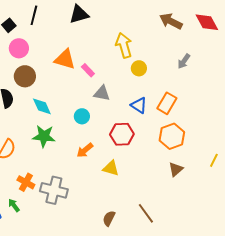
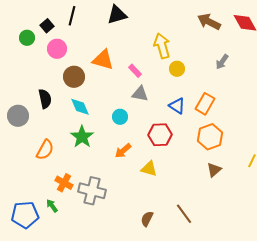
pink rectangle: (88, 70) -> (135, 71), moved
brown circle: (25, 76) -> (74, 77), moved
green star: (44, 136) -> (82, 137), turned 30

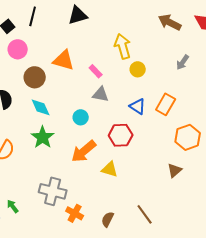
orange hexagon: (210, 137) -> (188, 137), moved
orange arrow: (123, 151) -> (84, 151), size x1.5
orange cross: (64, 183) -> (75, 213), moved

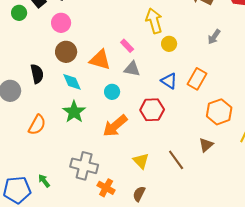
pink circle: (18, 49) -> (61, 23), moved
orange triangle: (64, 60) -> (100, 60), moved
yellow triangle: (110, 169) -> (141, 161), moved, turned 30
brown line: (145, 214) -> (176, 160), moved

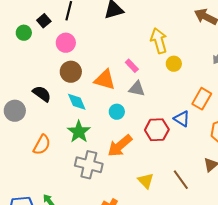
black semicircle: (37, 74) -> (42, 94), turned -42
blue triangle: (169, 81) -> (182, 119), moved
gray cross: (84, 166) -> (89, 165), moved

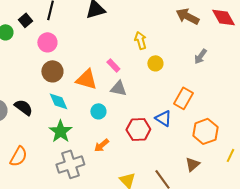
yellow arrow: (159, 41) -> (140, 40), size x0.7
black semicircle: (42, 94) -> (23, 107), moved
orange semicircle: (42, 145) -> (18, 156), moved
orange arrow: (120, 146) -> (101, 145), size x0.6
gray cross: (89, 165) -> (70, 164), turned -32

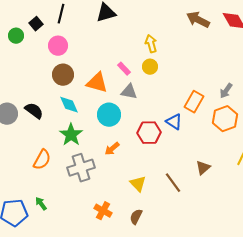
gray arrow: (200, 56) -> (226, 91), moved
yellow circle: (155, 63) -> (150, 67), moved
cyan circle: (98, 111) -> (109, 115), size x1.5
orange hexagon: (205, 131) -> (225, 119), moved
orange semicircle: (18, 156) -> (42, 160), moved

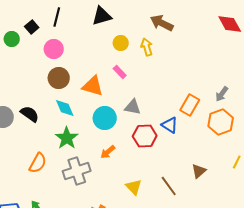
brown arrow: (198, 20) -> (162, 23), moved
yellow circle: (150, 67) -> (121, 43), moved
gray triangle: (129, 92) -> (133, 107), moved

